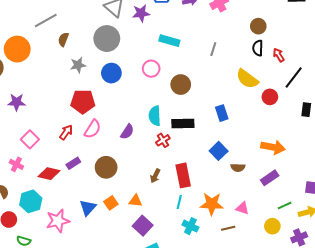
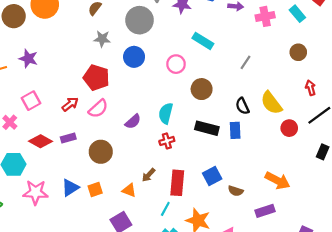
black semicircle: (258, 48) -> (242, 106), moved, turned -42
black rectangle: (183, 124) -> (207, 128), moved
blue square: (219, 151) -> (212, 176), moved
orange triangle: (135, 201) -> (129, 190), moved

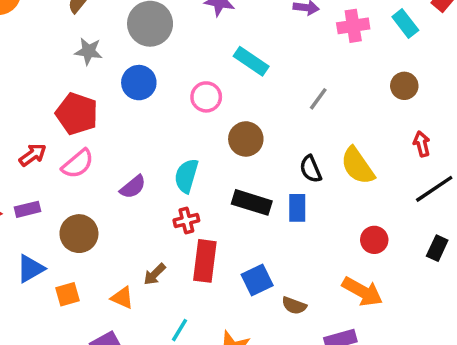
red circle: (289, 128) -> (374, 240), moved
red rectangle: (177, 183) -> (205, 261), moved
blue triangle: (70, 188) -> (31, 269), moved

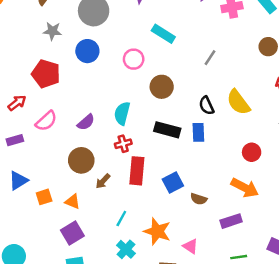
pink semicircle: (78, 164) -> (46, 121), moved
brown circle: (79, 234) -> (81, 160), moved
orange triangle: (122, 298) -> (73, 202), moved

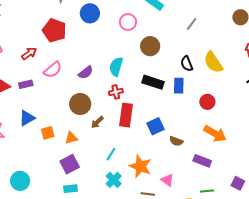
red circle: (252, 152) -> (207, 102), moved
orange triangle: (73, 202) -> (71, 138), turned -40
purple rectangle: (231, 221) -> (202, 161), turned 36

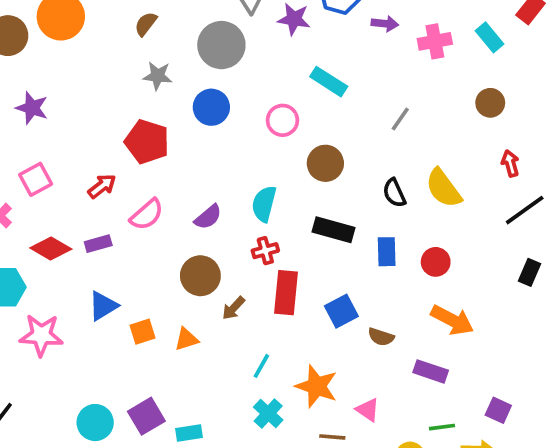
blue rectangle: (179, 86) -> (387, 252), moved
purple square: (70, 164) -> (146, 416), moved

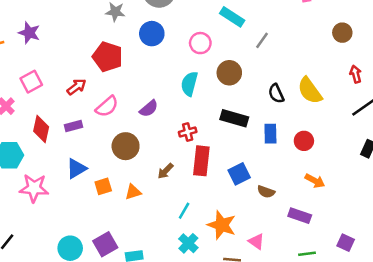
gray line: (400, 119) -> (262, 40), moved
cyan semicircle: (264, 204) -> (189, 84), moved
red diamond: (51, 249) -> (41, 129), turned 72
brown circle: (200, 276) -> (126, 146), moved
orange arrow: (452, 320) -> (315, 181), size x0.7

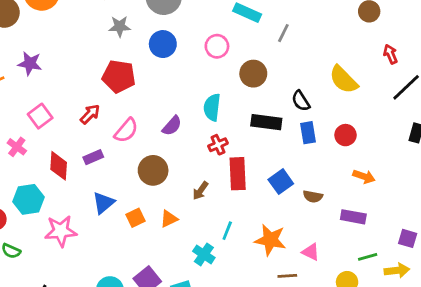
cyan semicircle: (189, 84) -> (212, 107), moved
black semicircle: (276, 93) -> (301, 101), moved
cyan cross: (188, 243) -> (204, 254), moved

